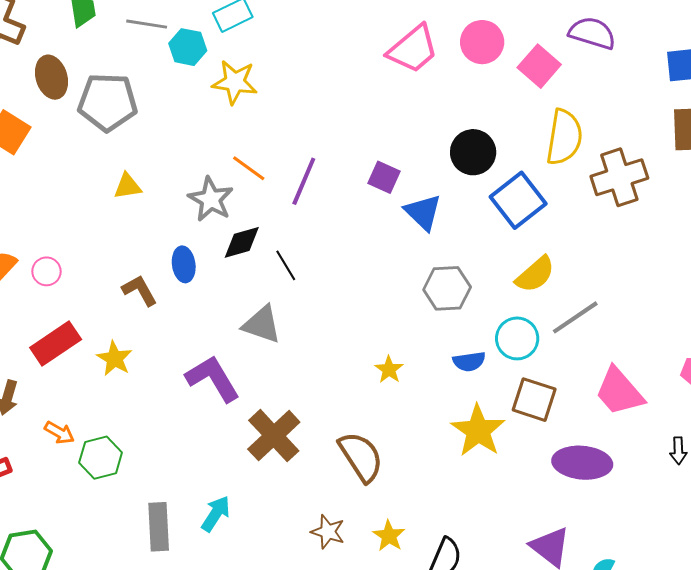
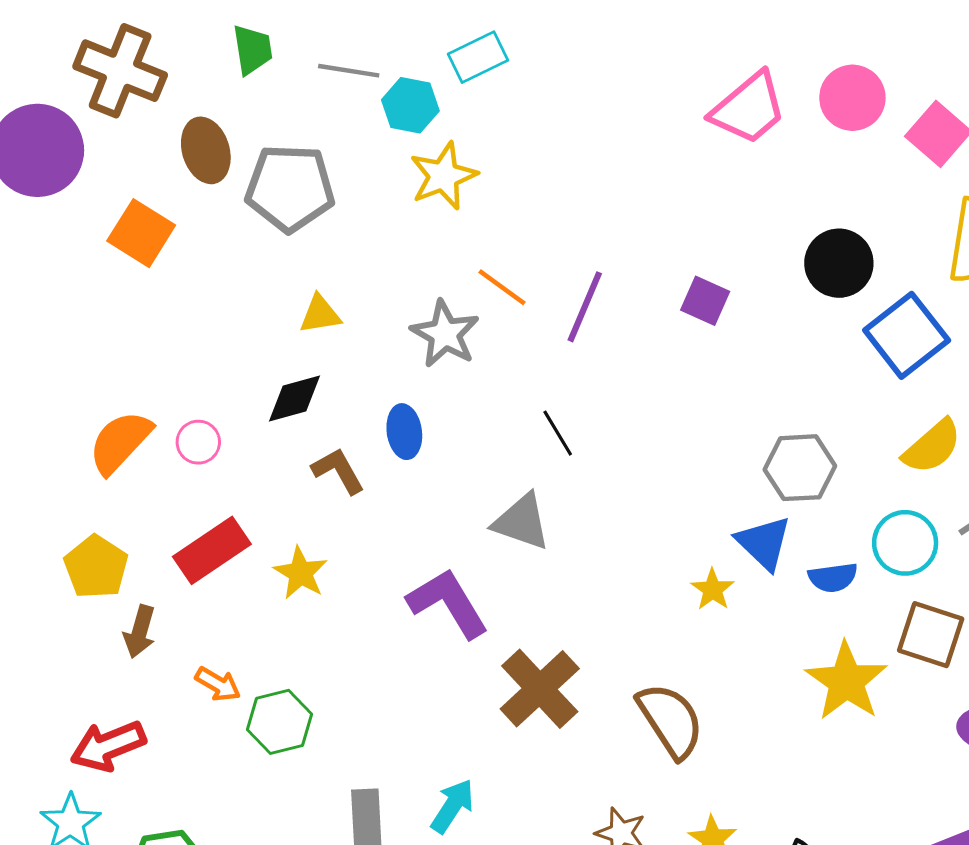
yellow star: (235, 82) -> (443, 176), moved, turned -30
blue triangle: (423, 212) -> (764, 543), moved
black diamond: (242, 242) -> (295, 399), moved

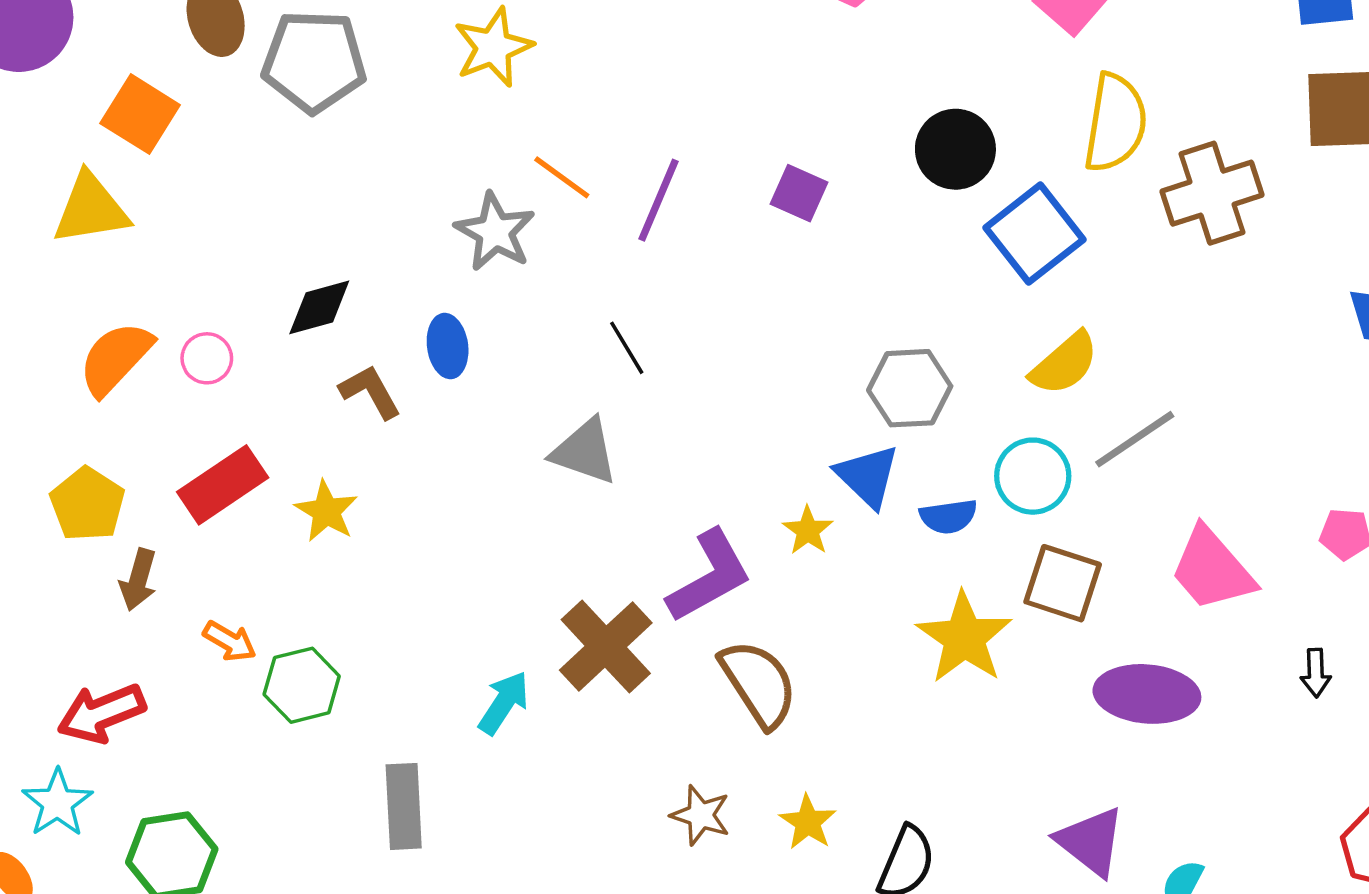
yellow triangle: (320, 314) -> (91, 209), moved, size x1.6
purple L-shape: (448, 603) -> (709, 576), moved, turned 92
cyan arrow: (452, 806) -> (504, 703), moved

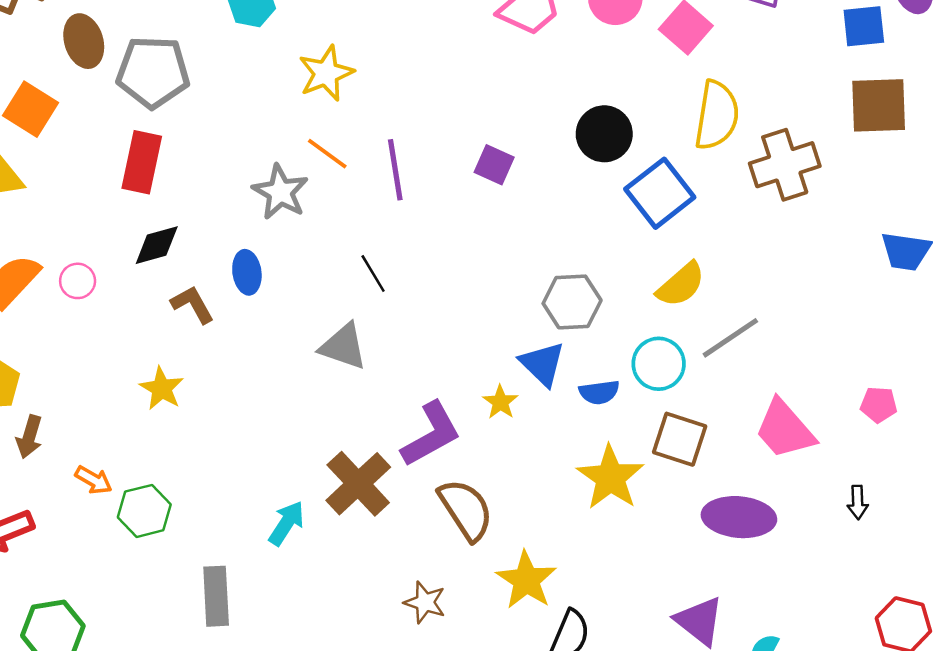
yellow star: (493, 47) -> (326, 73), moved
purple line: (658, 200) -> (395, 170), turned -32
red rectangle: (223, 485) -> (142, 162), moved, turned -44
yellow star: (808, 822) -> (526, 580), moved, size x1.5

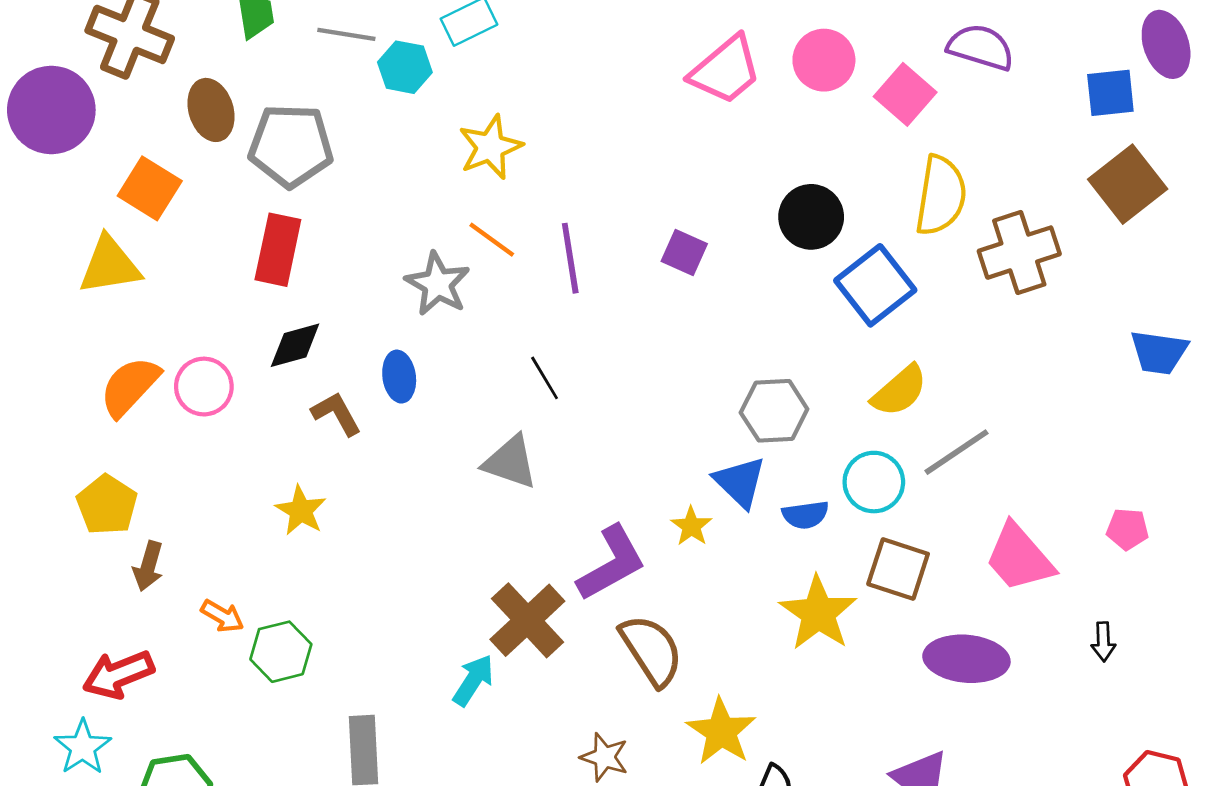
brown square: (879, 105) -> (1128, 184), turned -36
pink circle: (78, 281) -> (204, 387), size x1.4
cyan arrow: (286, 523) -> (473, 680), moved

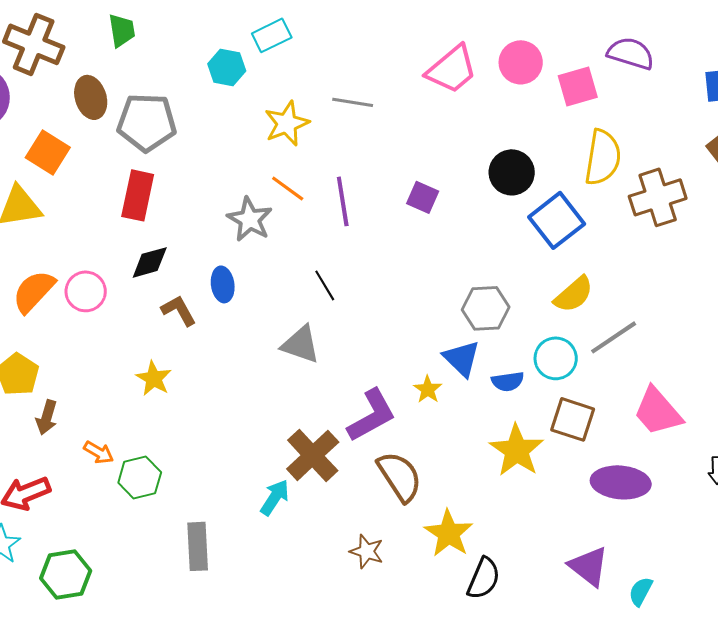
gray line: (346, 34) -> (353, 102), moved
pink square: (905, 94) -> (578, 86), turned 33

